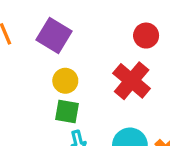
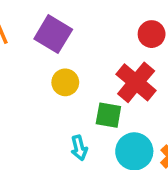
green square: (67, 111) -> (108, 115), moved

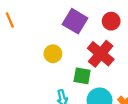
purple square: (53, 34) -> (75, 21), moved

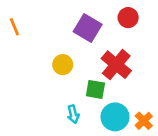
red circle: (111, 21) -> (128, 18), moved

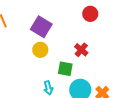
purple square: (88, 28) -> (41, 27), moved
red cross: (116, 65) -> (81, 50), size x0.6

